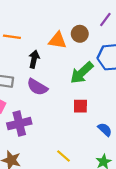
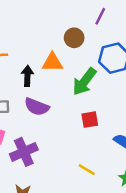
orange triangle: (57, 40) -> (52, 62), moved
yellow line: (64, 156) -> (87, 170), moved

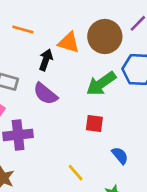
brown circle: (74, 38) -> (105, 36), size x1.6
orange triangle: (52, 62) -> (69, 42), moved

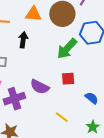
orange triangle: (69, 42) -> (33, 14), moved
purple semicircle: (45, 94) -> (40, 87), moved

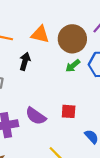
green arrow: (67, 49) -> (73, 66), moved, size x0.6

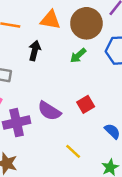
green arrow: (73, 66) -> (78, 56), moved
red square: (69, 111) -> (86, 104), turned -32

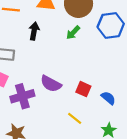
red square: (86, 104) -> (83, 89), moved, turned -32

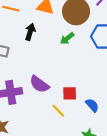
red square: (83, 89) -> (70, 93), turned -32
yellow line: (75, 118) -> (58, 111), moved

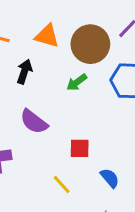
purple semicircle: (39, 84) -> (34, 122), moved
red square: (70, 93) -> (80, 148), moved

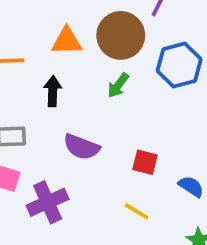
red square: (80, 148) -> (145, 162), turned 30

